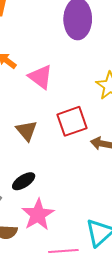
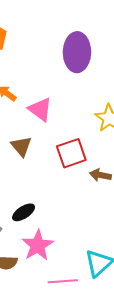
brown triangle: (26, 131) -> (21, 146), moved

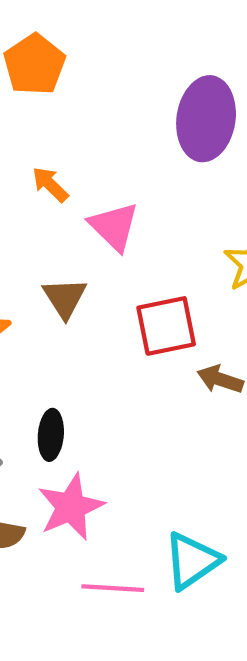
black ellipse: (24, 212) -> (51, 435), turned -60

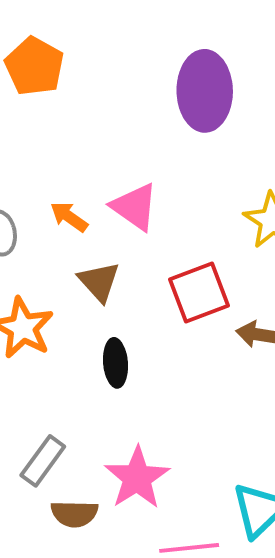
orange arrow: (50, 184) -> (69, 217), moved
black ellipse: (51, 435) -> (116, 363), moved

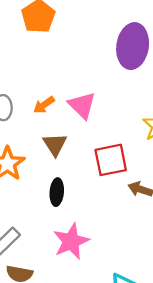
orange arrow: (69, 217) -> (44, 105), turned -80
pink star: (137, 478) -> (71, 241), moved

